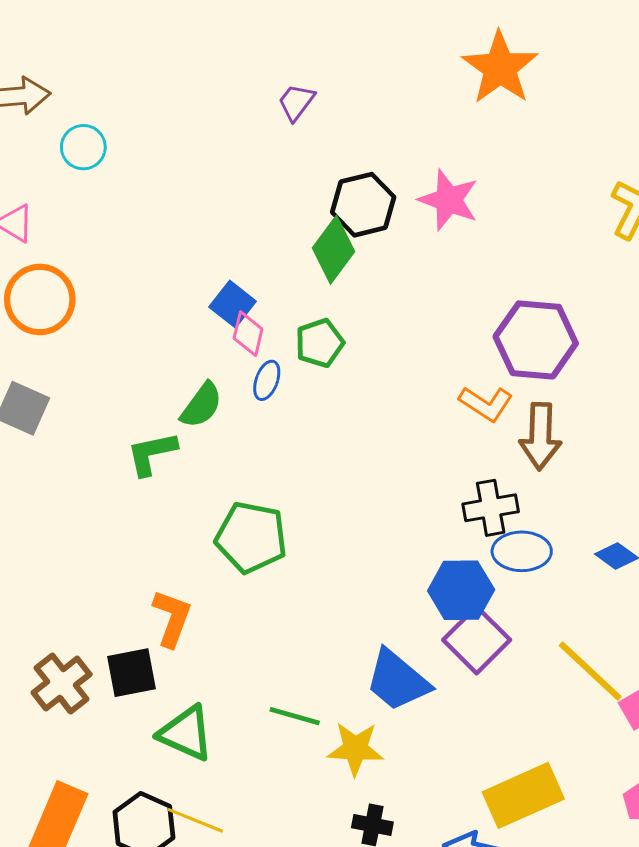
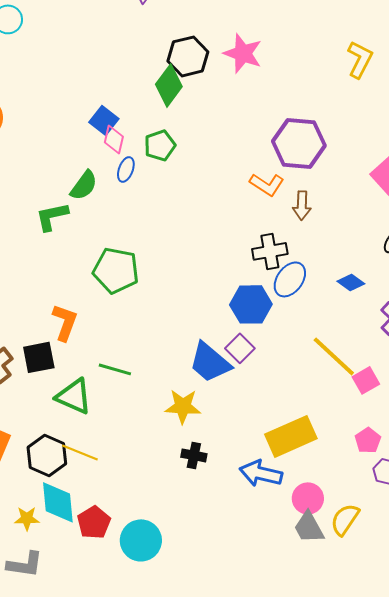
brown arrow: (540, 436) -> (302, 205), size x0.7
blue ellipse: (522, 551) -> (290, 279), turned -54
purple square: (477, 640) -> (240, 348), moved, size x0.7
green line: (295, 716) -> (115, 369), moved

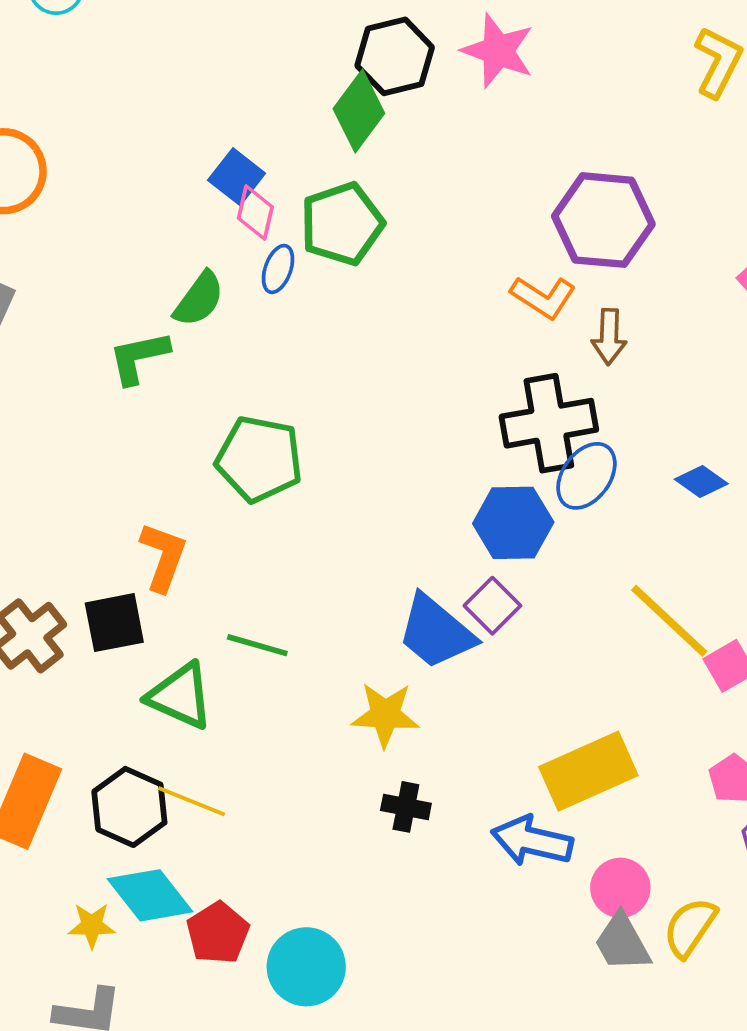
green pentagon: (160, 145) -> (342, 224), size x1.4
black cross: (270, 251) -> (549, 423), size x1.4
cyan diamond: (58, 502) -> (150, 895), turned -33

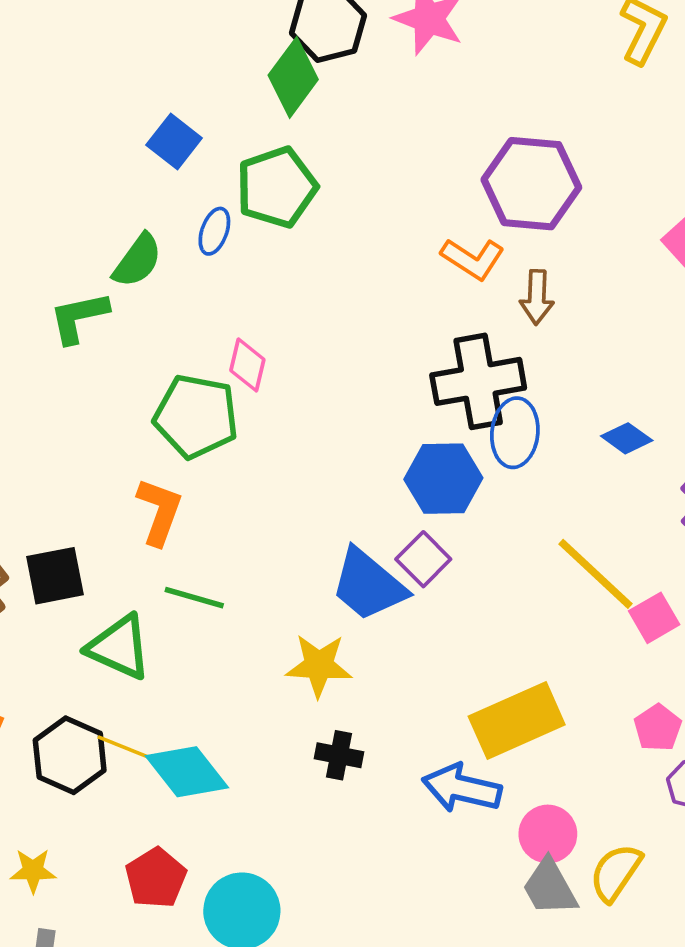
pink diamond: (255, 213) -> (247, 365), moved
blue ellipse: (586, 476) -> (515, 433), turned -30
orange L-shape: (163, 557) -> (159, 512), moved
cyan diamond: (150, 895) -> (187, 772), moved

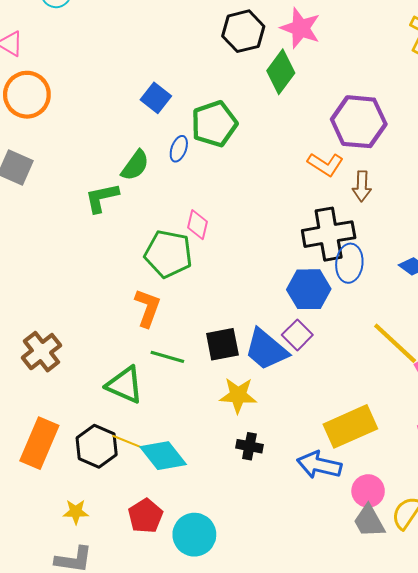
green diamond: (293, 77) -> (281, 72), moved
black square: (55, 576) -> (222, 344), moved

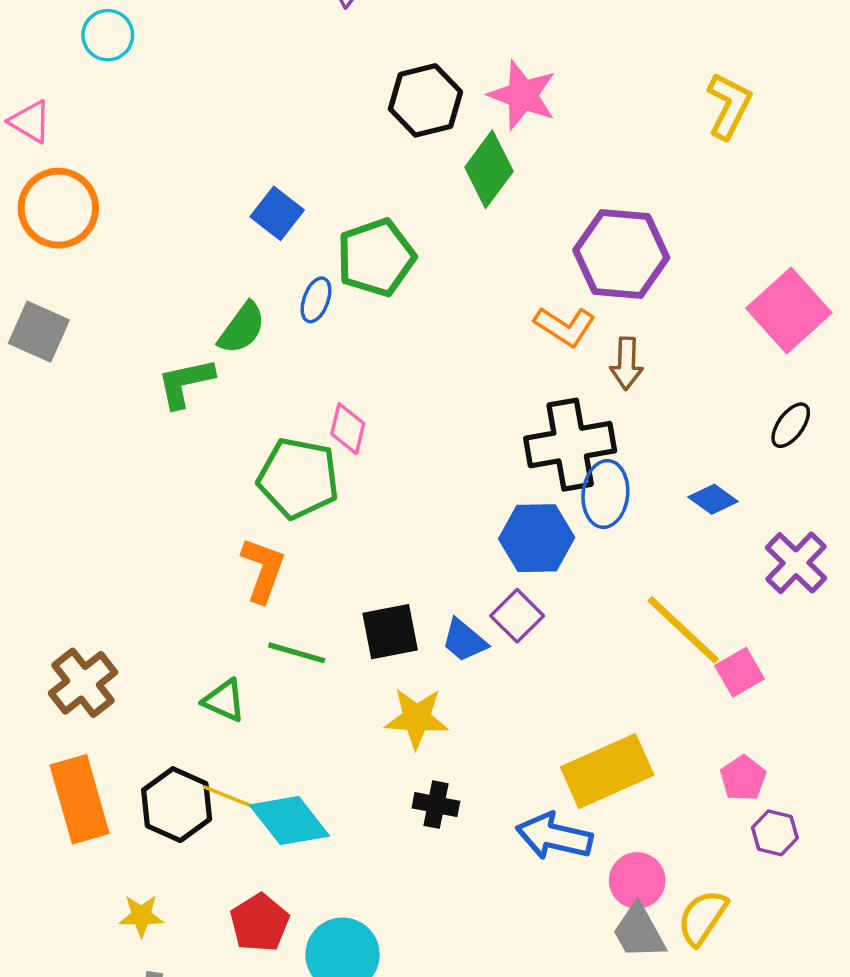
blue trapezoid: (266, 349) -> (464, 640), size x0.6
brown cross: (41, 352) -> (83, 683), moved
green triangle: (125, 385) -> (224, 700), size x0.7
orange rectangle: (39, 443) -> (80, 799), turned -39

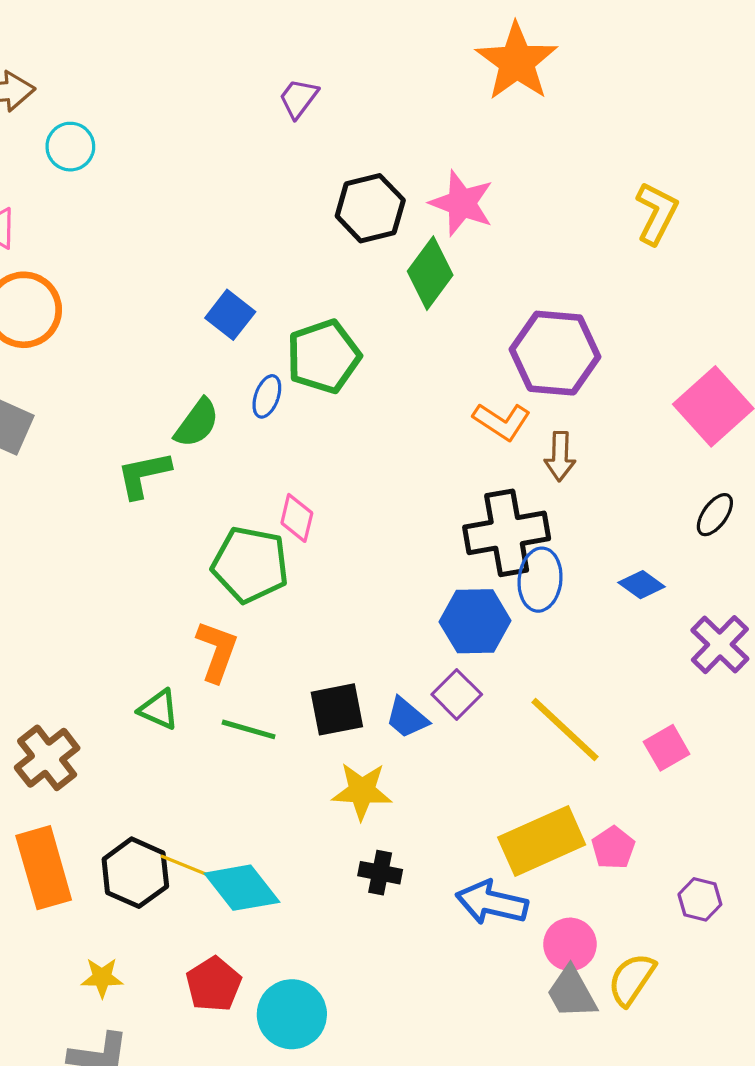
yellow line: (683, 630) -> (565, 729), moved
green triangle: (224, 700) -> (159, 709), moved
pink pentagon: (743, 778) -> (613, 848), moved

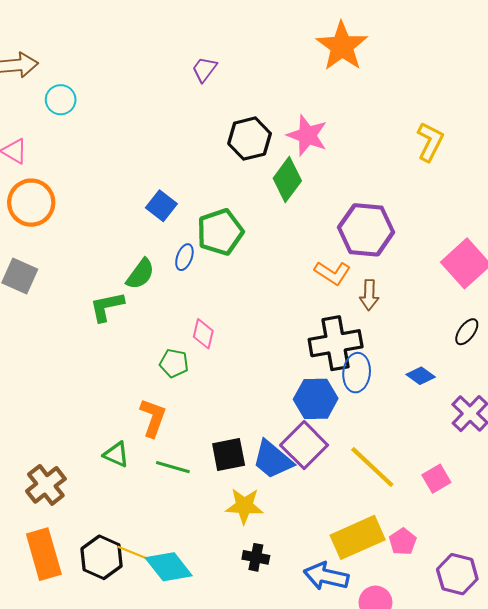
green pentagon: (250, 565) -> (174, 363), size x0.6
purple square: (457, 694) -> (304, 445), size x1.5
blue trapezoid: (407, 718) -> (273, 460), size x1.5
purple hexagon: (700, 899) -> (457, 574), size x1.5

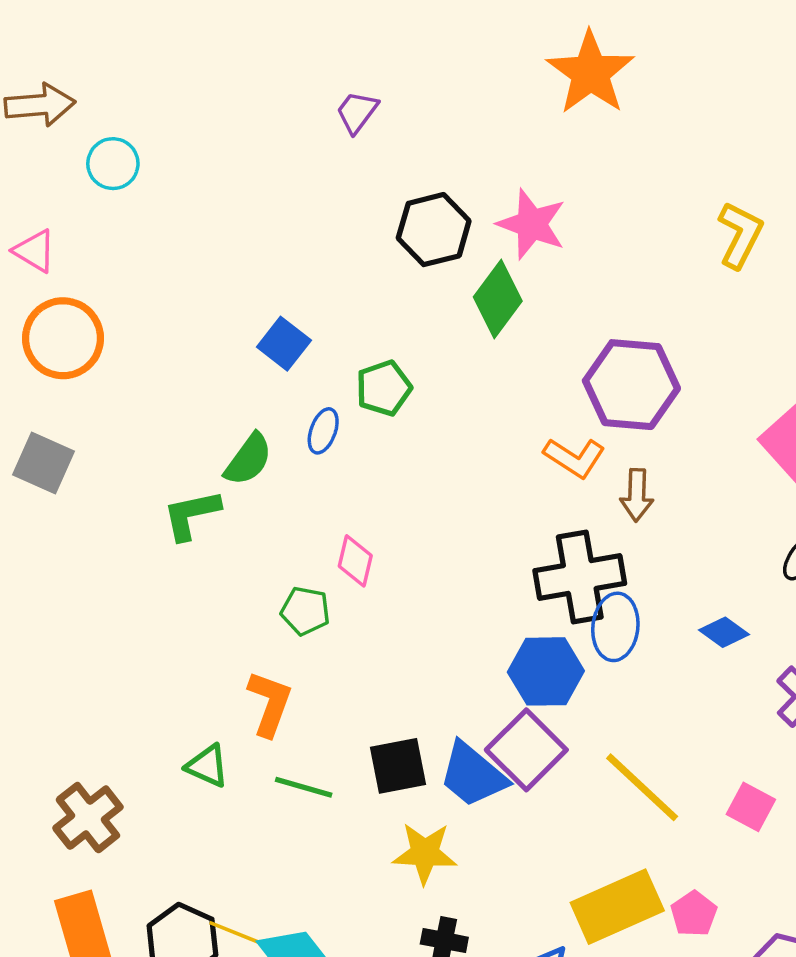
green pentagon: (220, 232) -> (384, 388), size x0.7
pink square: (436, 479) -> (751, 807), turned -32

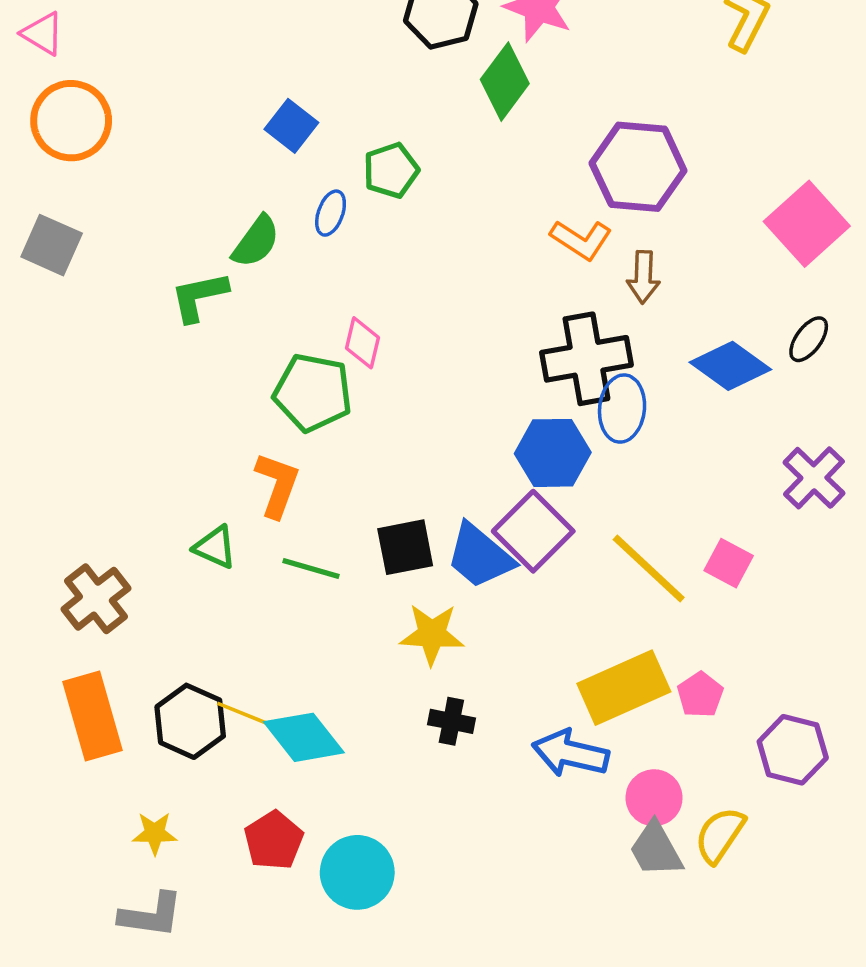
green pentagon: (305, 611) -> (313, 393), size x1.6
blue diamond: (724, 632) -> (730, 366), moved, size x1.6
pink square: (751, 807) -> (729, 563), moved

